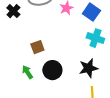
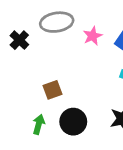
green arrow: (27, 72) -> (39, 124), turned 48

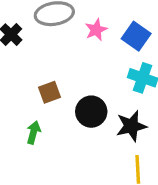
black circle: (73, 122) -> (91, 112), moved

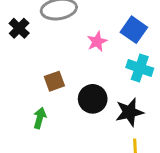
pink star: (96, 30) -> (97, 41), moved

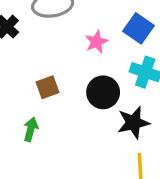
black circle: (93, 99) -> (103, 92), moved

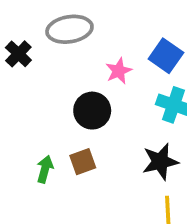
brown square: (48, 87) -> (83, 162), moved
black circle: (103, 92) -> (92, 111), moved

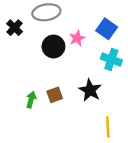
black circle: (92, 111) -> (53, 47), moved
black star: (160, 162) -> (90, 90), moved, turned -30

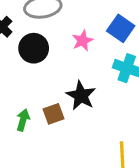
black circle: (53, 47) -> (34, 48), moved
black star: (90, 90) -> (81, 96), moved

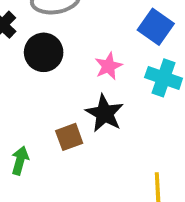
pink star: (83, 41) -> (108, 66), moved
green arrow: (23, 120) -> (20, 161), moved

